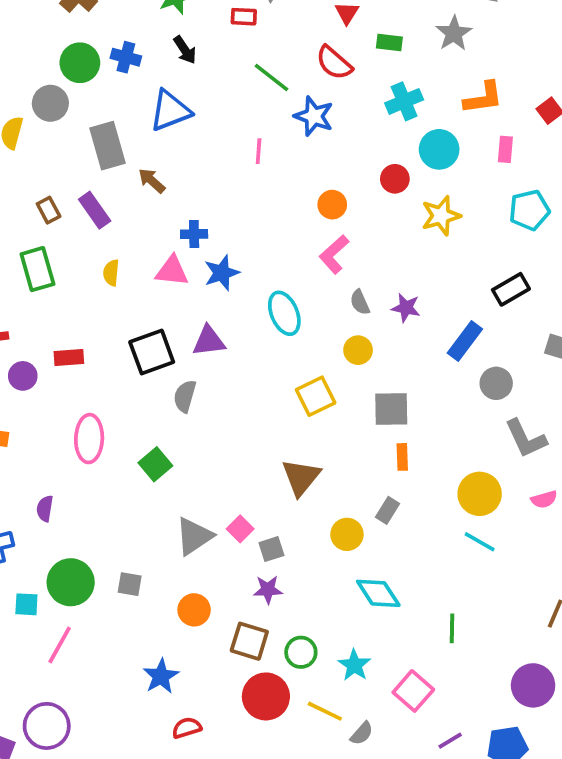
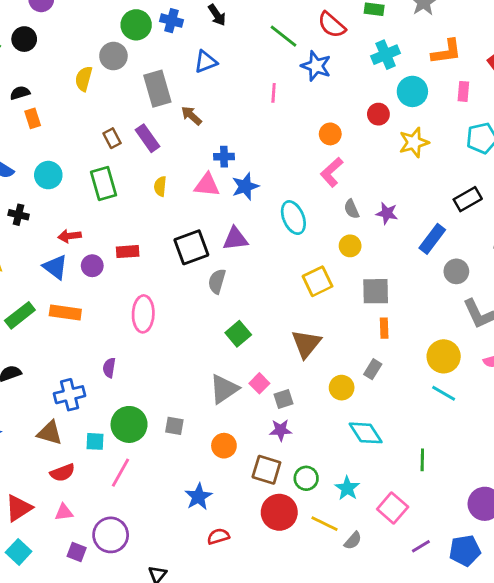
blue triangle: (170, 111) -> (206, 62), size x0.7
green square: (155, 464) -> (238, 334), moved

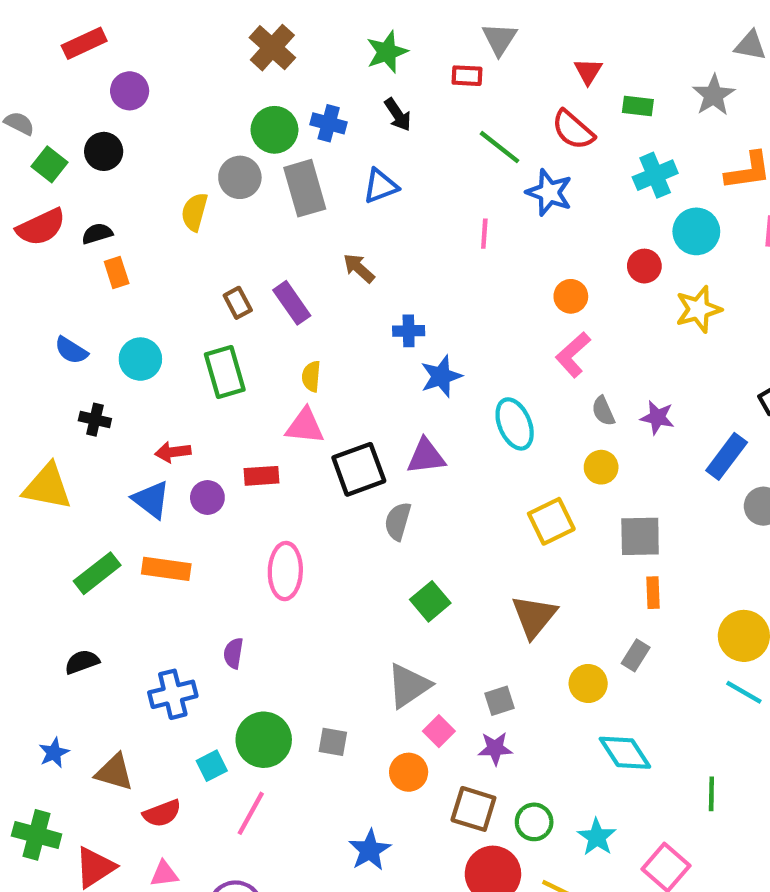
gray rectangle: (157, 89) -> (305, 188), moved
pink triangle: (207, 185) -> (305, 426), moved
pink square: (259, 383) -> (439, 731), moved
brown triangle: (50, 433) -> (114, 772), moved
cyan square: (95, 441) -> (212, 766), turned -30

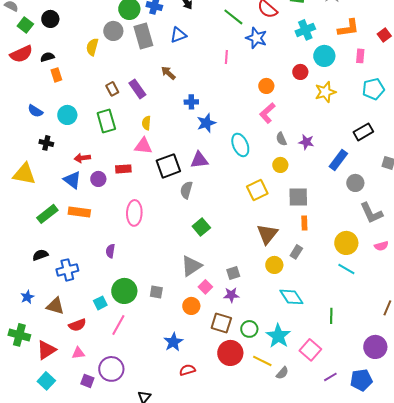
brown triangle: (534, 616) -> (267, 234), moved
blue cross: (173, 694) -> (67, 270), moved
cyan star: (597, 837) -> (278, 336), size x1.4

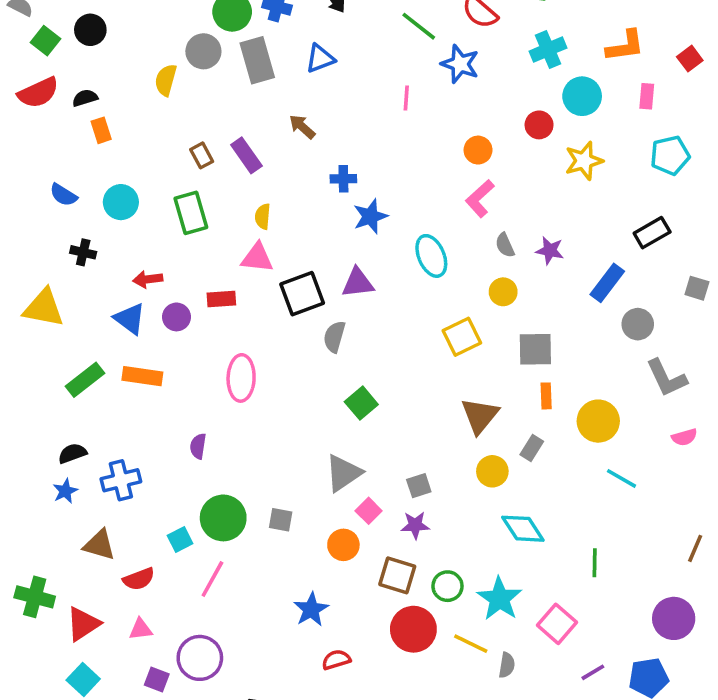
yellow circle: (346, 243) -> (598, 421), moved
blue star: (27, 297) -> (65, 491), moved
gray semicircle: (282, 373) -> (507, 665), turned -32

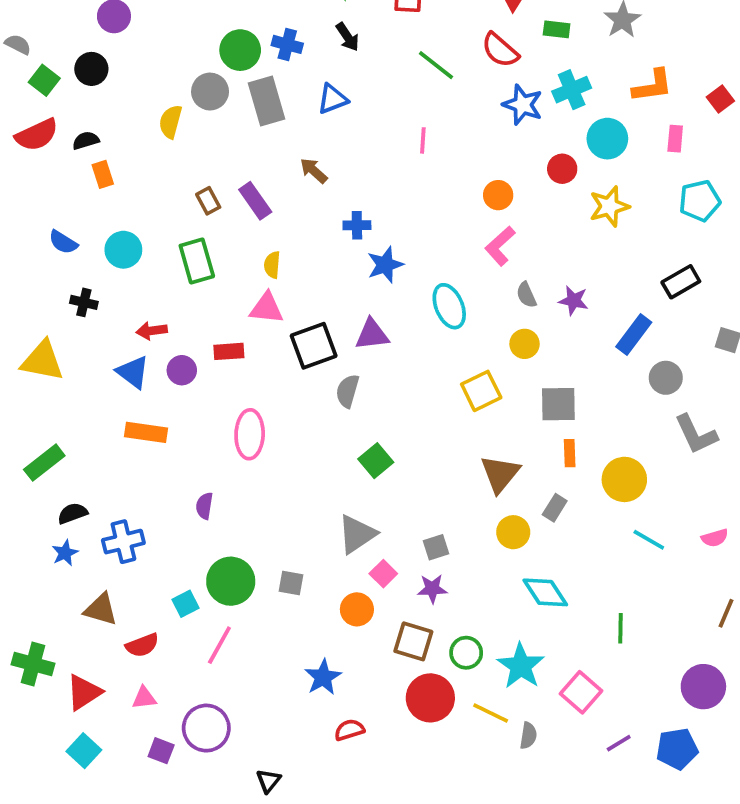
blue star: (460, 64) -> (523, 105), moved
green rectangle: (85, 380) -> (44, 463), moved
pink semicircle: (684, 437) -> (715, 538), moved

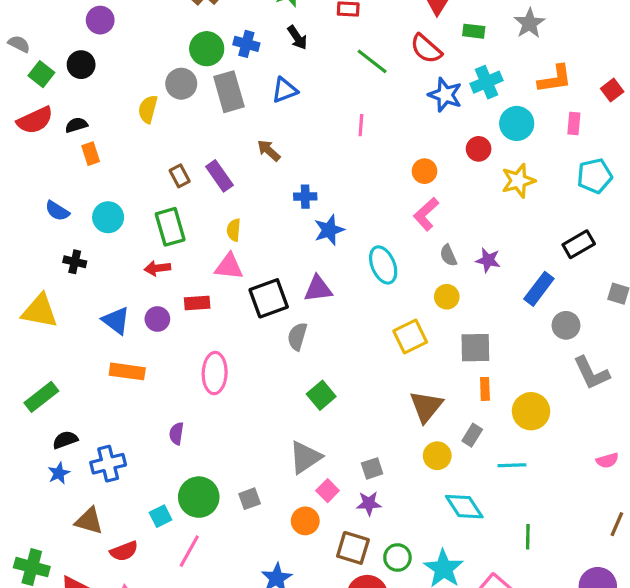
red arrow: (152, 331) -> (157, 268), moved
cyan line: (649, 540) -> (512, 465), moved, turned -32
gray square: (291, 583) -> (250, 499), turned -30

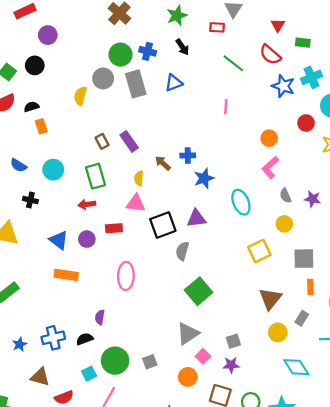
brown arrow: (269, 150) -> (163, 163), moved
green square: (321, 395) -> (199, 291), size x1.4
black semicircle: (65, 440) -> (85, 339), moved

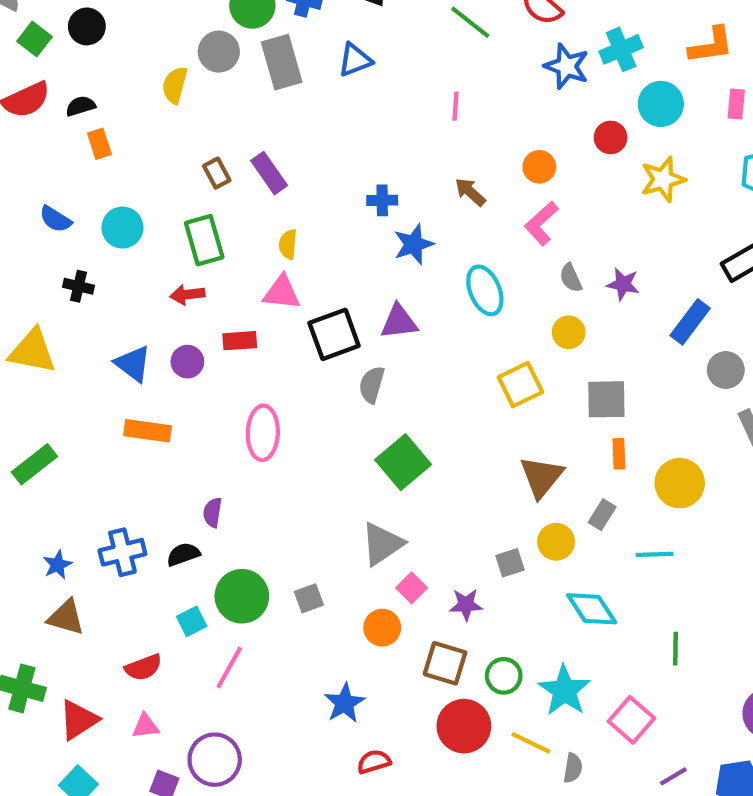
brown arrow: (163, 163) -> (470, 192), moved
gray square: (233, 341) -> (510, 563), moved
brown triangle: (40, 377) -> (66, 617), moved

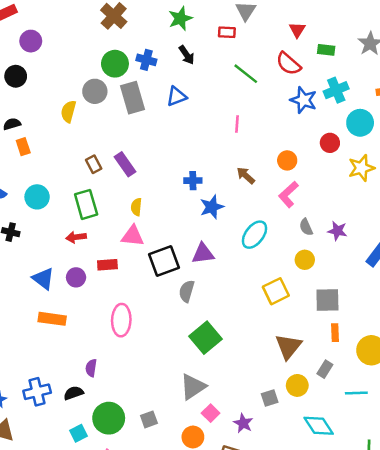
cyan ellipse: (485, 290) -> (254, 235), turned 60
purple star: (466, 605) -> (243, 423), turned 30

